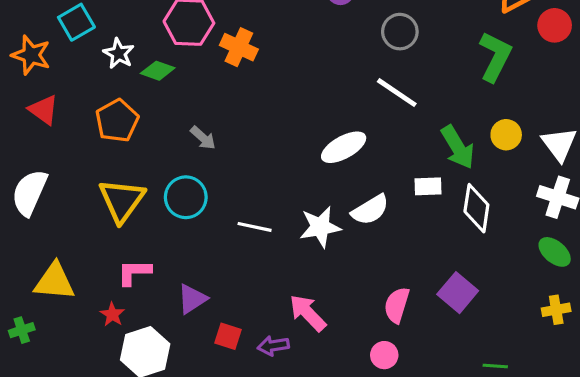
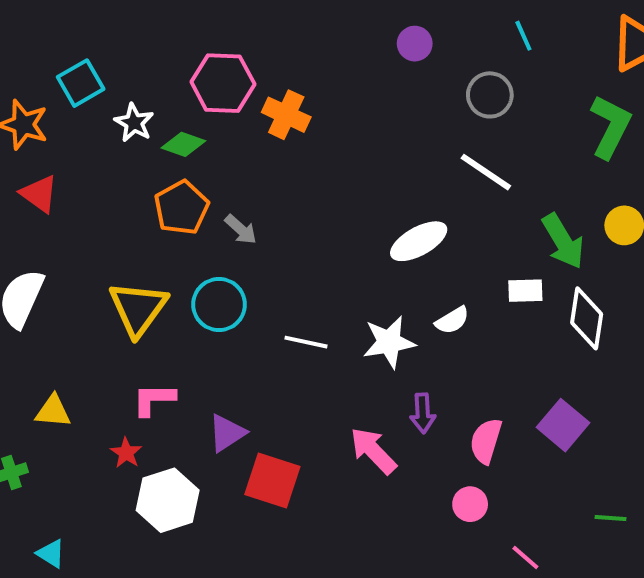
orange pentagon: (117, 121) -> (181, 208), moved
white semicircle: (370, 210) -> (452, 320), size x0.7
yellow triangle: (55, 282) -> (53, 411), size x0.7
red square: (228, 336) -> (272, 480), size x1.6
purple arrow: (273, 346) -> (423, 413), moved, turned -84

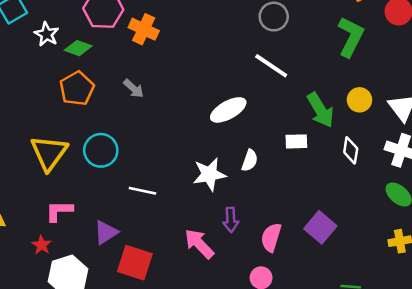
gray arrow: (241, 229) -> (134, 88), moved
white diamond: (587, 318) -> (351, 150), moved, size x0.7
white semicircle: (452, 320) -> (250, 160), turned -40
white line: (306, 342) -> (142, 191), moved

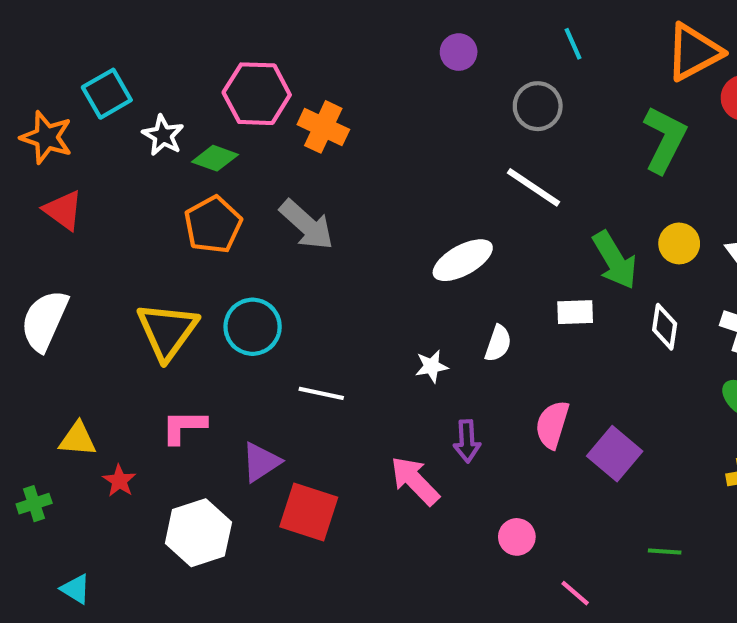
gray arrow: (134, 88) -> (307, 225), size x1.6
white star: (209, 174) -> (432, 366), size x0.6
pink semicircle: (271, 237) -> (552, 425), moved
red star: (41, 245) -> (119, 481), moved

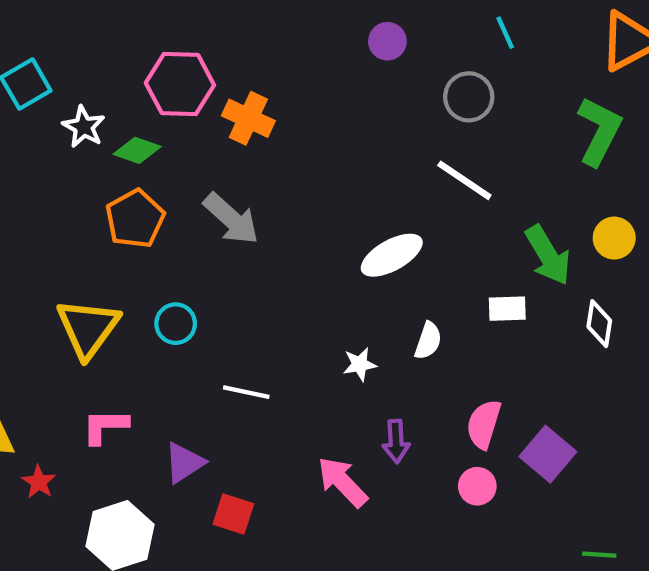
cyan circle: (253, 327) -> (176, 324), size x0.7
red square: (309, 512) -> (233, 514), size x0.7
pink circle: (517, 537) -> (477, 486), moved

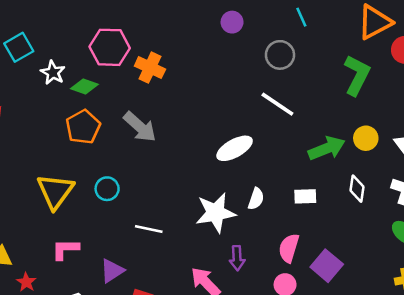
green arrow: (548, 255) -> (327, 148), turned -81
white rectangle: (507, 309) -> (305, 196), moved
white star: (360, 364) -> (216, 213), size x2.0

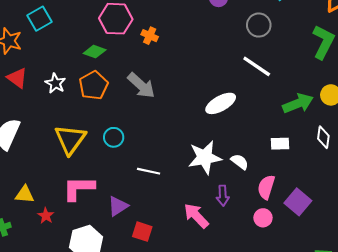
orange cross: (150, 68) -> (150, 36), size x0.7
white star: (53, 73) -> (55, 83), moved
white semicircle: (256, 199) -> (240, 162), moved, turned -72
pink L-shape: (65, 249) -> (79, 188), size x1.4

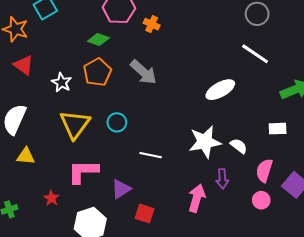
white star: (55, 83) -> (62, 82), moved
yellow triangle: (25, 195) -> (26, 156), moved
pink arrow: (196, 216) -> (197, 198), turned 60

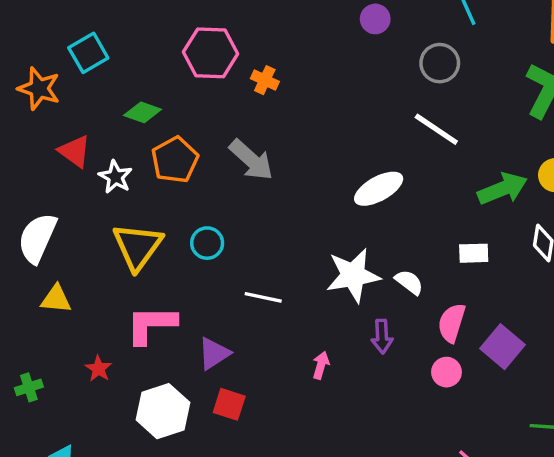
green diamond: (98, 39) -> (143, 112), moved
red triangle: (24, 65) -> (75, 151), moved
pink arrow: (197, 198) -> (321, 365), moved, size x0.6
red square: (145, 213) -> (229, 404), moved

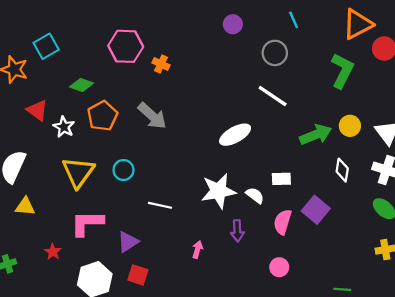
white rectangle: (474, 253) -> (281, 179), moved
purple square: (503, 347) -> (316, 210), moved
pink circle: (446, 372) -> (279, 267), moved

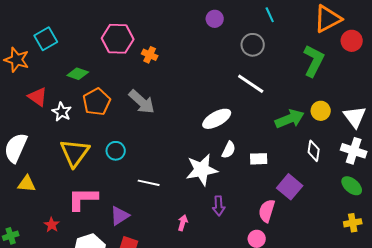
white semicircle: (255, 195) -> (229, 150), moved, turned 78
pink semicircle: (283, 222) -> (267, 211), moved

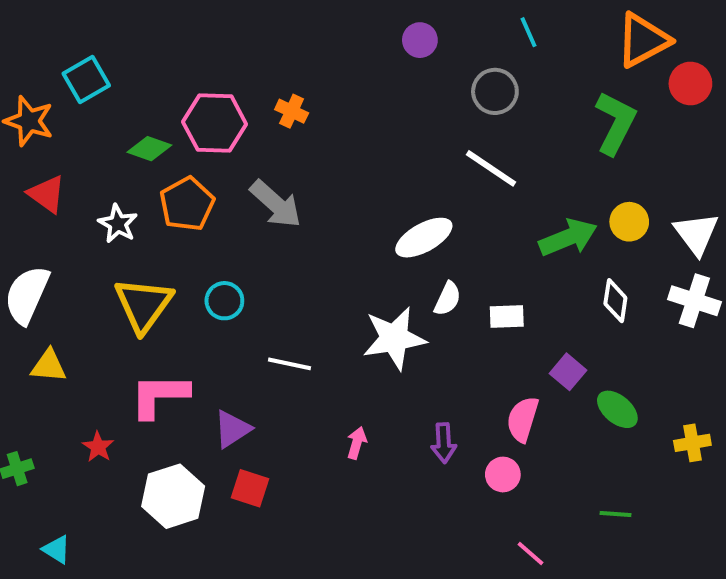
pink hexagon: (118, 39) -> (215, 123), moved
red triangle: (38, 97) -> (47, 194), moved
green ellipse: (352, 186) -> (617, 409), moved
purple square: (290, 187) -> (568, 372), size x0.7
purple arrow: (219, 206) -> (444, 443), moved

